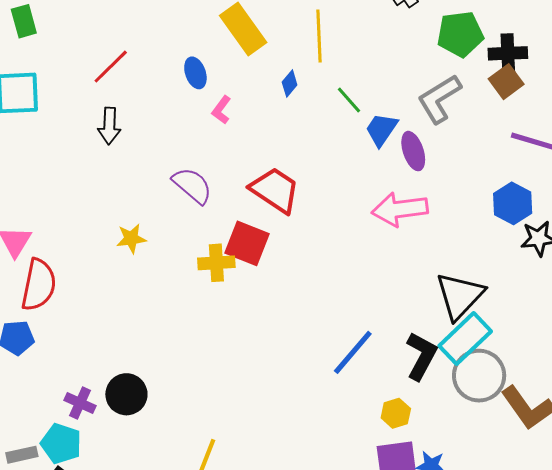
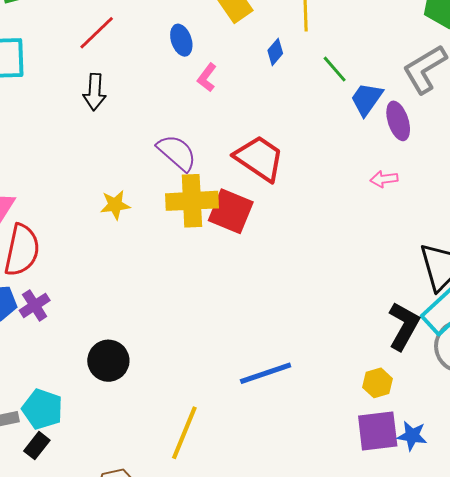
pink arrow: (400, 209) -> (384, 179), size x0.5
yellow cross: (216, 263) -> (192, 201), moved, size x1.4
blue line: (353, 352) -> (266, 373), moved, turned 30
purple cross: (80, 403) -> (35, 305), moved, turned 32

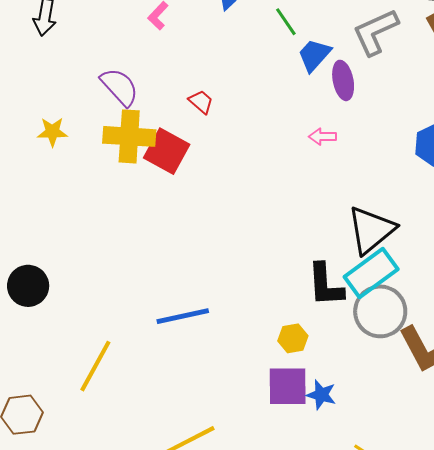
red trapezoid: (259, 158) -> (201, 102), size x0.5
black L-shape: (404, 326) -> (325, 285), turned 141

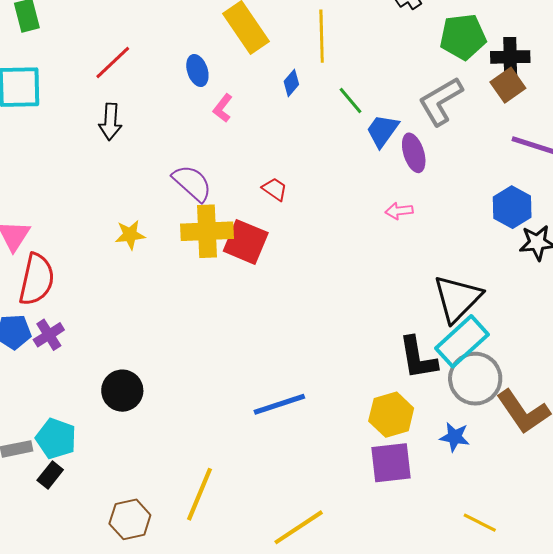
yellow hexagon: (293, 338) -> (391, 415), size x1.5
yellow line: (95, 366) -> (200, 494), moved
blue star: (321, 395) -> (455, 437), moved

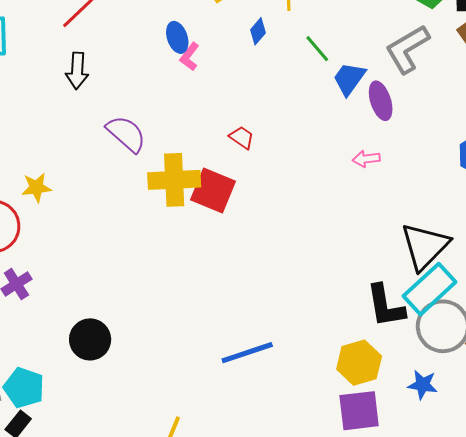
blue ellipse: (197, 71) -> (177, 37), moved
purple semicircle: (192, 183) -> (126, 134), moved
yellow star: (130, 235) -> (36, 188), moved

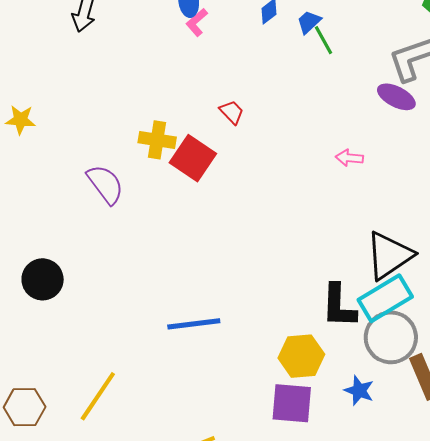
blue trapezoid: (349, 79) -> (309, 22), moved, size x0.7
purple ellipse: (381, 101) -> (396, 97), moved, turned -57
purple semicircle: (126, 134) -> (105, 184), moved
yellow cross: (174, 180) -> (157, 140), size x0.7

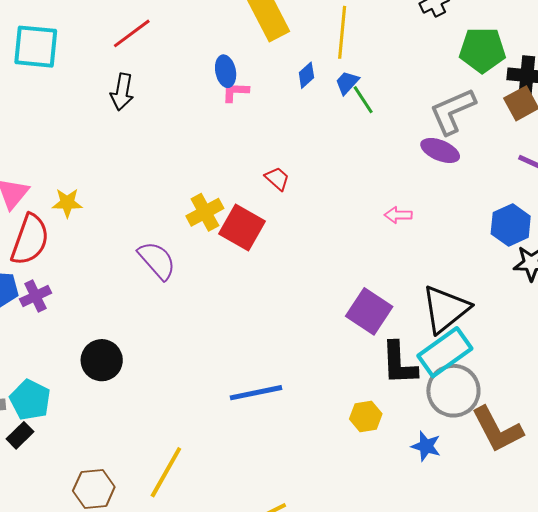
pink L-shape: (197, 22) -> (235, 92), turned 48
yellow cross: (157, 140) -> (205, 212), turned -33
yellow hexagon: (301, 356) -> (366, 416), size x0.7
purple square: (292, 403) -> (369, 311), moved, turned 33

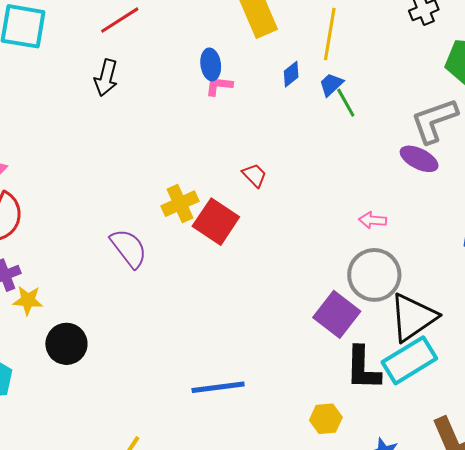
yellow star: (67, 203) -> (28, 300), moved
gray circle: (453, 391) -> (374, 275), moved

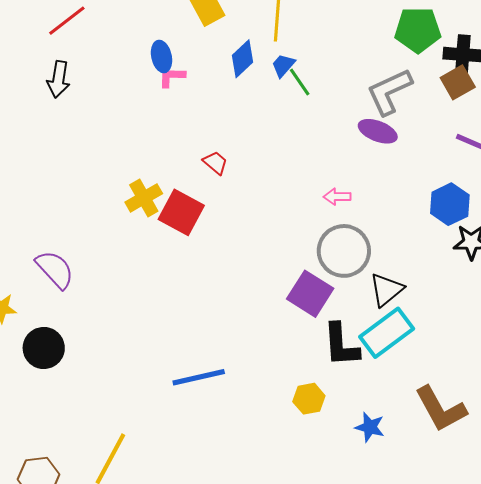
blue diamond: (291, 74) -> (242, 59), size x1.4
purple semicircle: (129, 248) -> (55, 269), moved
black triangle: (413, 317) -> (386, 290), size x0.7

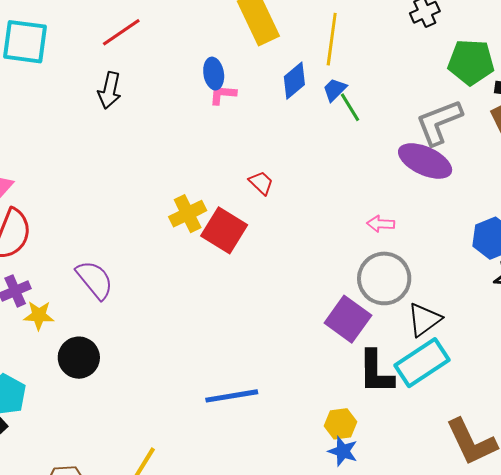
purple ellipse: (378, 131) -> (425, 161), size x1.4
blue star: (370, 427) -> (343, 451), moved

